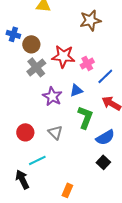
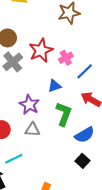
red star: (63, 56) -> (41, 50), turned -30
purple star: (52, 96) -> (29, 105), moved
gray triangle: (55, 132) -> (33, 130), turned -42

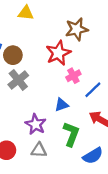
red star: (41, 50) -> (58, 53), moved

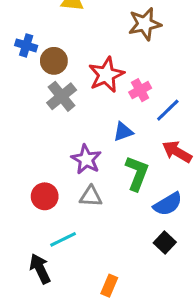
red star: (58, 53) -> (106, 75), moved

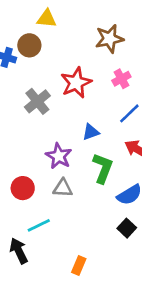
brown circle: (54, 61) -> (29, 45), moved
pink cross: (140, 90) -> (121, 79), moved

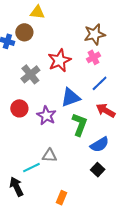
brown star: (109, 39) -> (95, 34), moved
blue triangle: (91, 132) -> (70, 97), size x1.5
red circle: (23, 188) -> (19, 108), moved
gray triangle: (63, 188) -> (49, 156), moved

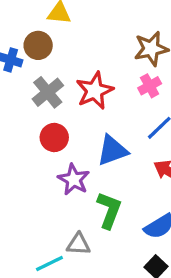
gray cross: (30, 74) -> (48, 92), moved
red circle: (19, 108) -> (54, 137), moved
green L-shape: (80, 124) -> (109, 210), moved

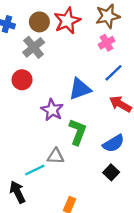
brown circle: (38, 45) -> (39, 22), moved
red star: (95, 91) -> (67, 21), moved
red circle: (54, 137) -> (22, 80), moved

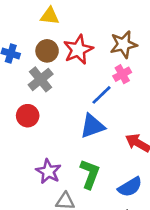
blue line: (113, 73) -> (102, 95), moved
purple star: (52, 110) -> (48, 171), moved

